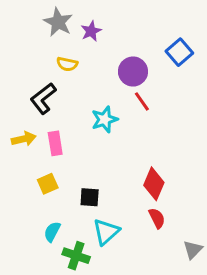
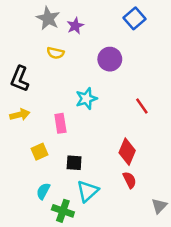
blue square: (179, 52) -> (134, 18), moved
black L-shape: (43, 98) -> (20, 79), moved, turned -30
red line: (142, 101) -> (142, 106), moved
pink rectangle: (55, 143) -> (60, 123), moved

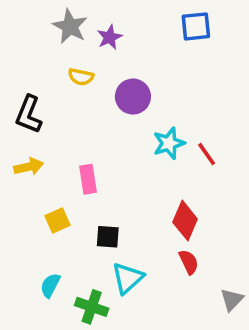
blue square: (134, 18) -> (196, 26), turned 35
purple circle: (110, 59) -> (133, 97), moved
cyan star: (86, 99) -> (169, 143), moved
cyan semicircle: (43, 191) -> (50, 285), moved

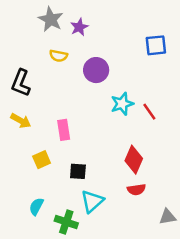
blue square: (196, 26) -> (156, 45), moved
yellow arrow: (29, 167) -> (21, 121), turned 42
red semicircle: (189, 262) -> (136, 190), turned 108
gray triangle: (232, 300) -> (168, 217), turned 36

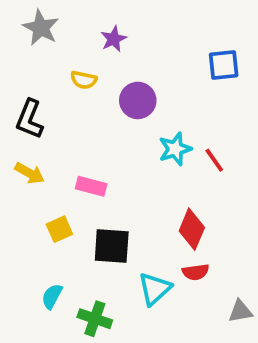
gray star: (51, 19) -> (41, 28), moved
pink rectangle: (64, 130) -> (91, 186), turned -66
black square: (78, 171) -> (112, 246), size x1.5
cyan triangle: (92, 201) -> (155, 289), moved

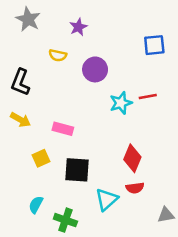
red line: (214, 160) -> (148, 97), moved, turned -66

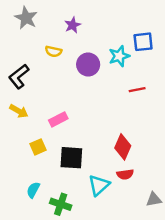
black L-shape: (20, 82) -> (19, 76), turned 30
cyan star: (121, 103) -> (119, 56), moved
pink rectangle: (63, 129) -> (58, 119), turned -42

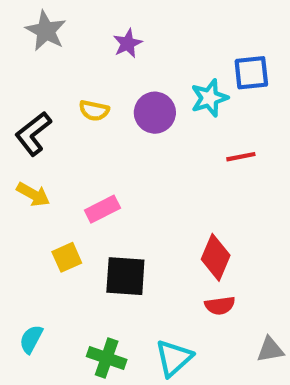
yellow semicircle: (53, 51) -> (94, 111), moved
cyan triangle: (99, 185) -> (174, 358), moved
cyan semicircle: (33, 190) -> (31, 339), moved

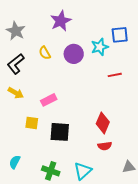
gray star: (46, 31) -> (16, 31), moved
purple star: (128, 43) -> (61, 21), size x1.5
yellow semicircle: (94, 111) -> (45, 53), turned 48
yellow square: (67, 257) -> (32, 123), turned 32

